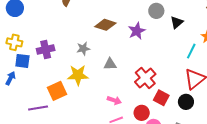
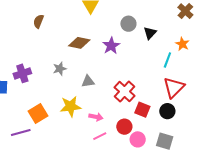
yellow star: (78, 75) -> (70, 106), moved

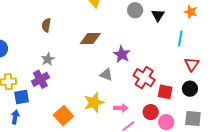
orange star: (182, 44) -> (191, 12), moved
purple star: (111, 46) -> (122, 54), moved
gray star: (60, 69) -> (48, 59), moved
gray triangle: (88, 81) -> (106, 75), turned 40
red triangle: (174, 87) -> (192, 64), size x0.7

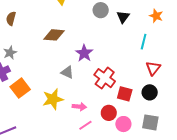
orange square: (63, 116) -> (20, 88), moved

